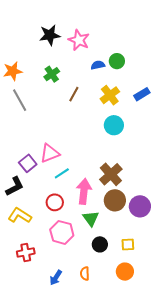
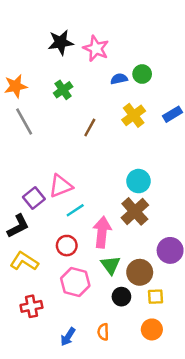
brown line: (74, 94) -> (90, 128), moved
cyan circle: (114, 125) -> (138, 181), moved
brown circle: (115, 200) -> (140, 272), moved

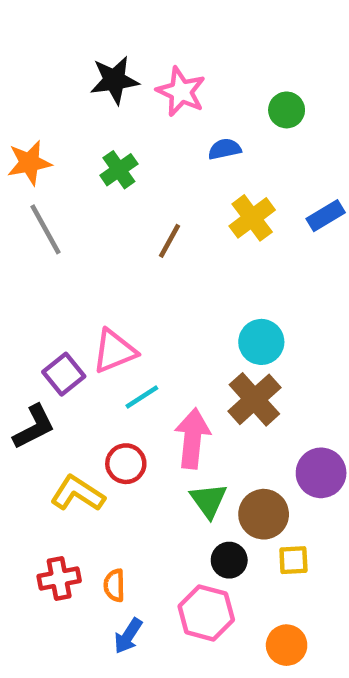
green circle: (142, 74) -> (287, 110), moved
yellow L-shape: (24, 261) -> (78, 494), moved
pink hexagon: (75, 282) -> (206, 613), moved
orange circle: (152, 329) -> (287, 645), moved
orange semicircle: (103, 332) -> (114, 585), moved

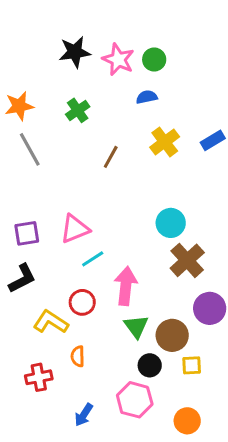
green circle: (287, 110) -> (154, 60), moved
purple square: (64, 374) -> (27, 233), moved, turned 30
brown cross: (254, 399) -> (187, 260), moved
orange semicircle: (114, 585) -> (78, 356), moved

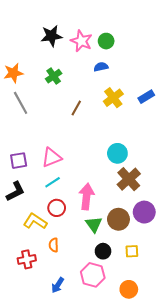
cyan line: (93, 259) -> (53, 182), moved
brown circle: (172, 335) -> (118, 219), moved

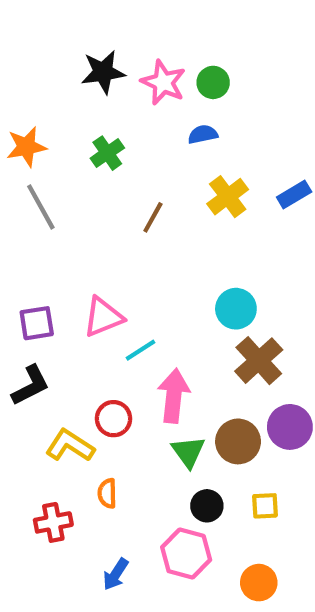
cyan line: (53, 182) -> (140, 350), moved

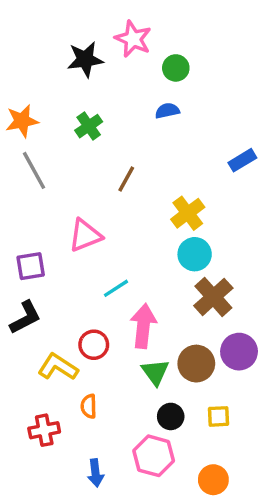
pink star: (163, 82) -> (133, 39), moved
yellow cross: (228, 197) -> (188, 213), moved
pink triangle: (103, 317) -> (85, 235), moved
blue arrow: (116, 574) -> (95, 473), turned -40

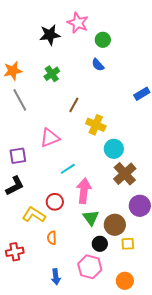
blue semicircle: (167, 111) -> (98, 65), turned -120
yellow cross: (188, 213) -> (96, 125), moved, turned -30
brown circle: (196, 364) -> (115, 225), moved
red cross: (44, 430) -> (15, 252), moved

